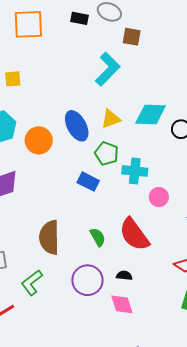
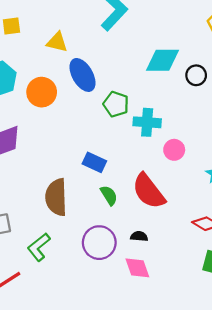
yellow triangle: (111, 119) -> (57, 42), moved, turned 35
blue rectangle: (88, 182) -> (94, 162), moved

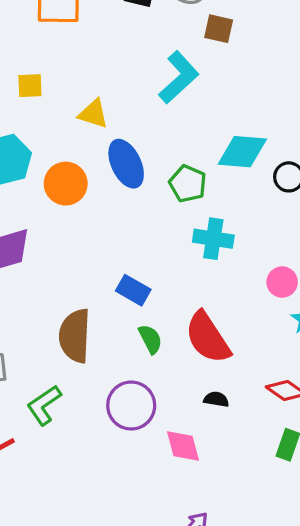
green pentagon: (116, 104) -> (188, 184), moved
pink circle: (174, 150) -> (282, 282), moved
black semicircle: (139, 236) -> (216, 399), moved

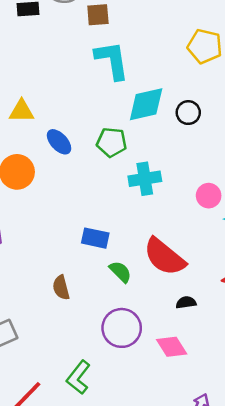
cyan L-shape: (179, 77) -> (112, 60), moved, turned -39
blue ellipse: (126, 164) -> (59, 142), size x0.7
brown semicircle: (75, 336) -> (61, 288), size x0.6
green L-shape: (44, 405) -> (78, 377), moved

